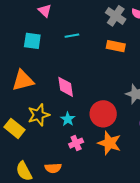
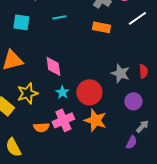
cyan star: (68, 119) -> (62, 92), moved
pink cross: (76, 143) -> (63, 120), size x1.5
orange semicircle: (53, 168) -> (41, 127), moved

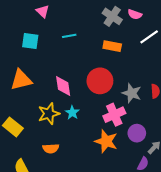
red circle: (89, 92) -> (100, 81), moved
yellow star: (27, 93) -> (49, 114), moved
purple circle: (133, 101) -> (137, 133), moved
pink cross: (63, 120) -> (114, 115), moved

